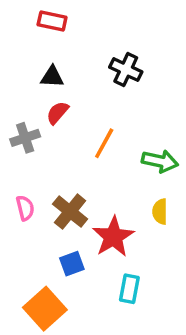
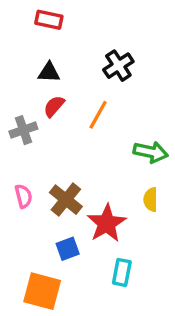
black cross: (126, 70) -> (118, 66), turned 32
orange line: (104, 143) -> (98, 115), moved
orange square: (45, 309) -> (42, 291), turned -33

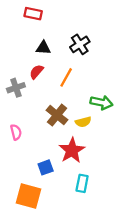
black triangle: (49, 72) -> (43, 48), moved
brown cross: (66, 200) -> (57, 115), moved
yellow semicircle: (151, 200) -> (83, 122), moved, turned -105

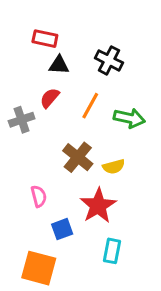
red rectangle: (33, 14) -> (45, 39), moved
black cross: (80, 44) -> (109, 60), turned -30
green arrow: (101, 103) -> (129, 118), moved
pink semicircle: (16, 132) -> (39, 196), moved

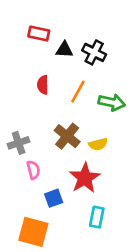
black triangle: (59, 65) -> (64, 50), moved
red semicircle: (50, 98) -> (43, 85), turned -42
gray cross: (22, 120) -> (19, 143), moved

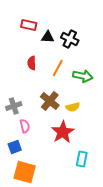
blue square: (54, 198) -> (15, 147), moved
cyan rectangle: (97, 217) -> (82, 159), moved

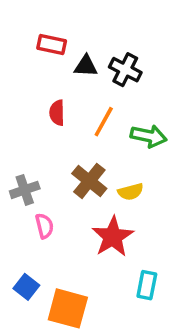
blue square: (15, 147) -> (26, 287), moved, turned -32
orange square: (25, 172) -> (68, 308), moved

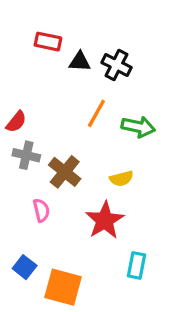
red semicircle: (57, 113) -> (16, 122), moved, turned -140
brown cross: (89, 181) -> (65, 172), moved
gray cross: (25, 190) -> (26, 155), moved, turned 32

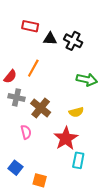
orange line: (96, 113) -> (33, 68), moved
cyan rectangle: (137, 265) -> (78, 160), moved
orange square: (63, 287) -> (40, 180), size x0.6

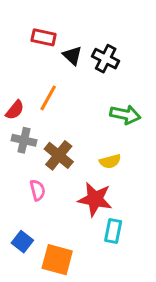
black triangle: (50, 39) -> (72, 56), turned 40
red star: (66, 138) -> (95, 199), turned -30
orange square: (40, 180) -> (57, 260), size x1.5

